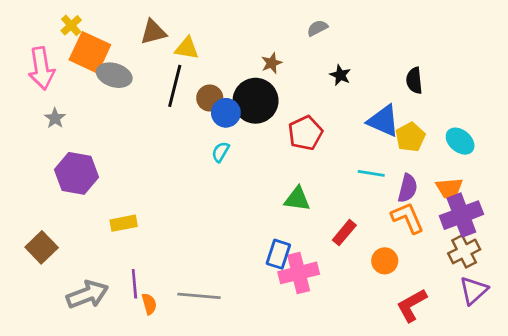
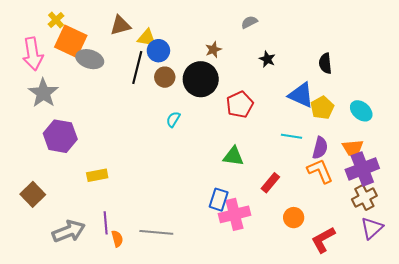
blue circle: (226, 113) -> (158, 51), moved
gray star: (55, 118) -> (43, 93), size x1.8
orange circle: (385, 261) -> (294, 218), moved

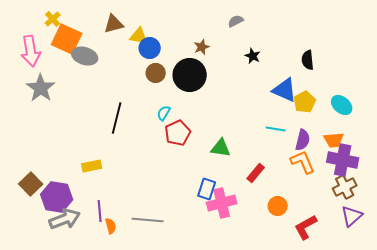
black line: (137, 68) -> (117, 118), moved
red pentagon: (240, 105) -> (178, 133), moved
purple hexagon: (60, 136) -> (57, 197), moved
purple cross: (362, 169) -> (343, 160), turned 32

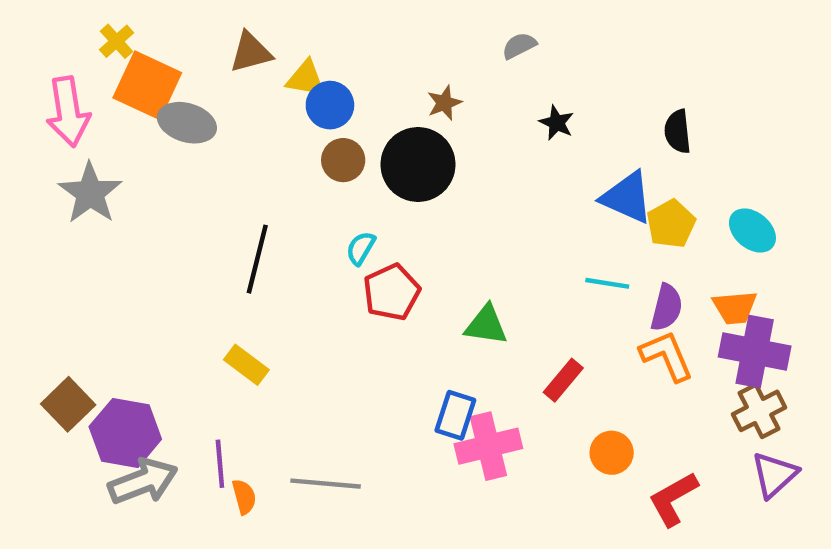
yellow rectangle: (92, 166) -> (246, 365), moved, turned 48

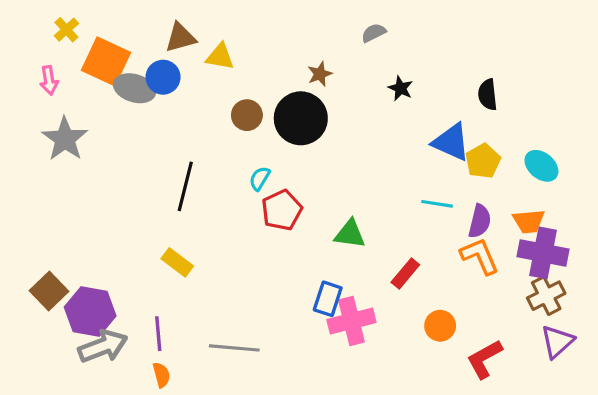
yellow cross: (117, 41) -> (66, 30), moved
blue circle: (330, 105) -> (163, 77), moved
pink arrow: (68, 112) -> (49, 80), size x0.6
orange semicircle: (244, 497) -> (161, 375), moved

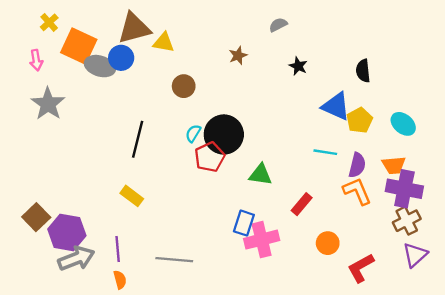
brown triangle: (180, 38) -> (134, 28), size x1.4
black circle: (301, 118) -> (224, 135), moved

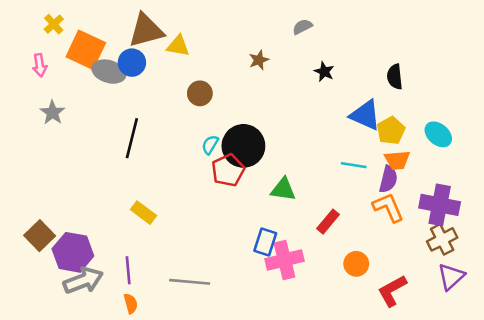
gray star: (48, 104) -> (52, 113), size x0.7
black line: (138, 139) -> (132, 138), moved
orange trapezoid: (394, 165) -> (397, 160), moved

